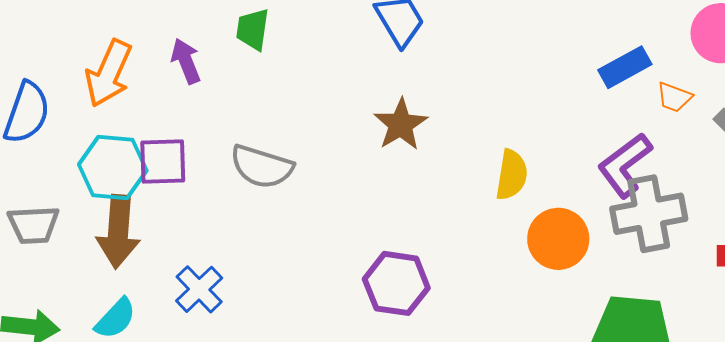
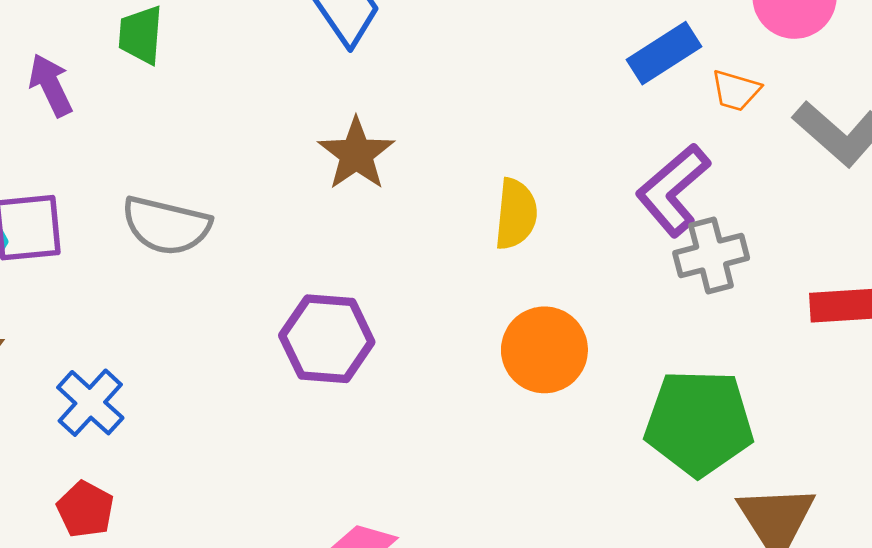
gray cross: (649, 214) -> (711, 255), size x0.7
orange circle: (558, 239) -> (544, 350), moved
purple hexagon: (396, 283) -> (327, 339), moved

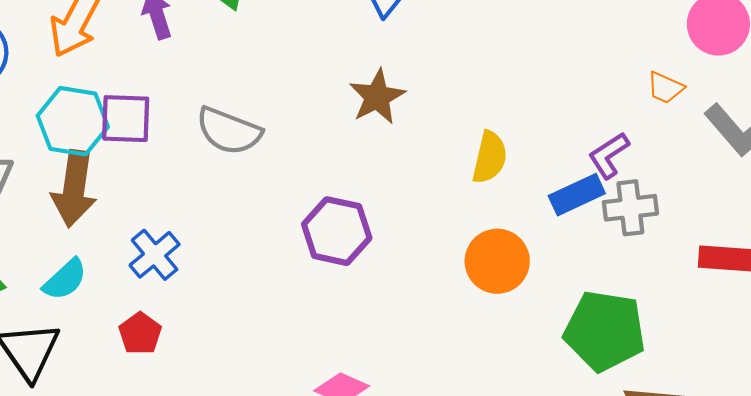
blue rectangle: (664, 53) -> (577, 195), moved
purple L-shape: (673, 190) -> (609, 155), size x0.7

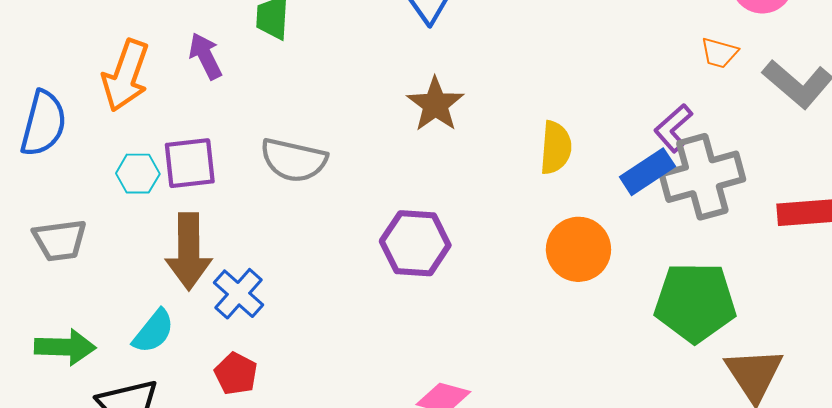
cyan hexagon: (73, 121) -> (138, 174), size x0.6
brown arrow: (74, 189) -> (189, 251), moved
gray cross: (630, 208) -> (702, 177), size x1.5

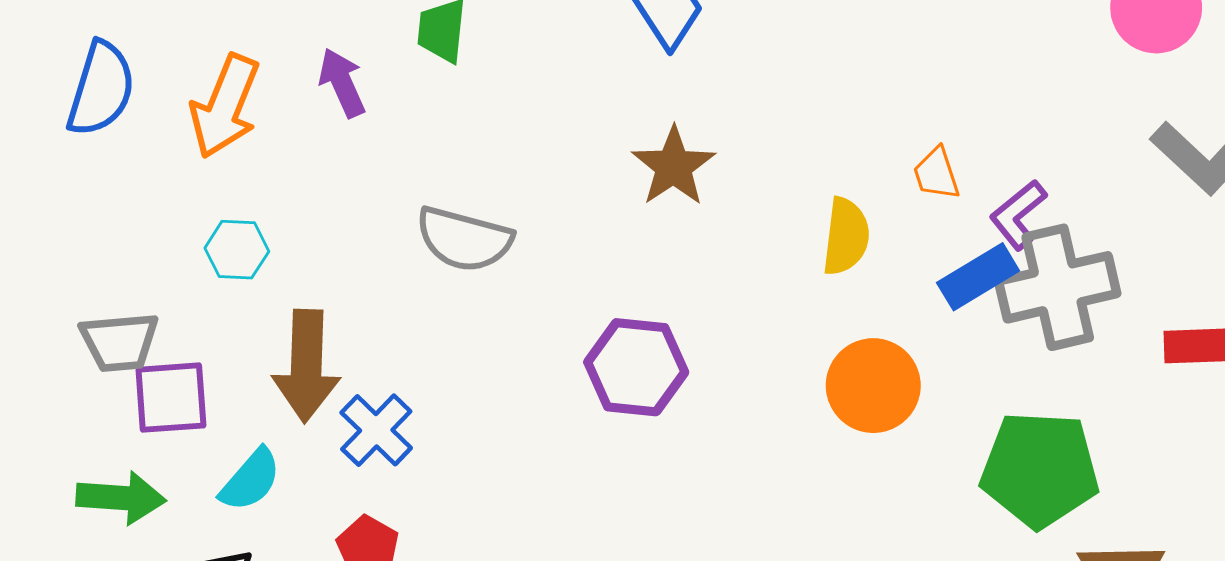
orange trapezoid: (719, 53) -> (936, 174), moved, turned 54
blue semicircle: (43, 123) -> (101, 89), moved
purple square: (190, 163) -> (171, 398), moved

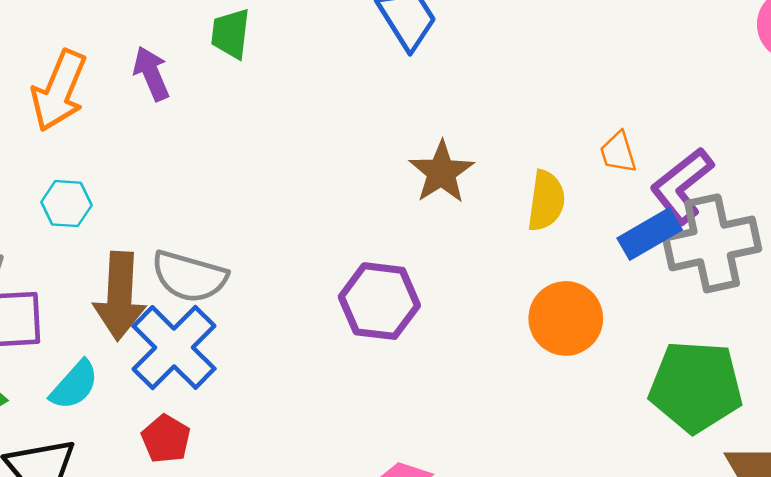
brown star: (674, 166) -> (441, 172), moved
purple L-shape: (1018, 215) -> (682, 186), size x1.4
gray semicircle: (464, 239) -> (189, 276), moved
blue cross: (376, 430) -> (174, 347), size x1.5

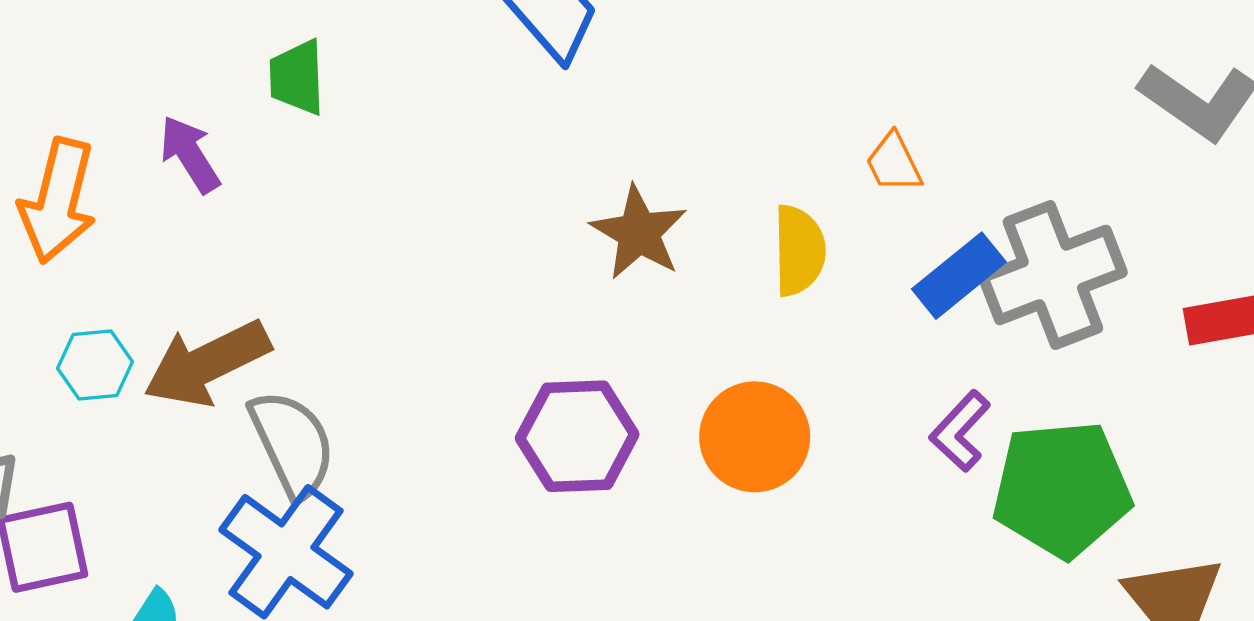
purple L-shape: (682, 186) -> (960, 431), moved, size x0.7
gray semicircle: (189, 276) -> (292, 444), turned -122
brown arrow: (120, 296) -> (207, 363), moved, turned 70
orange circle: (566, 318) -> (755, 437), moved

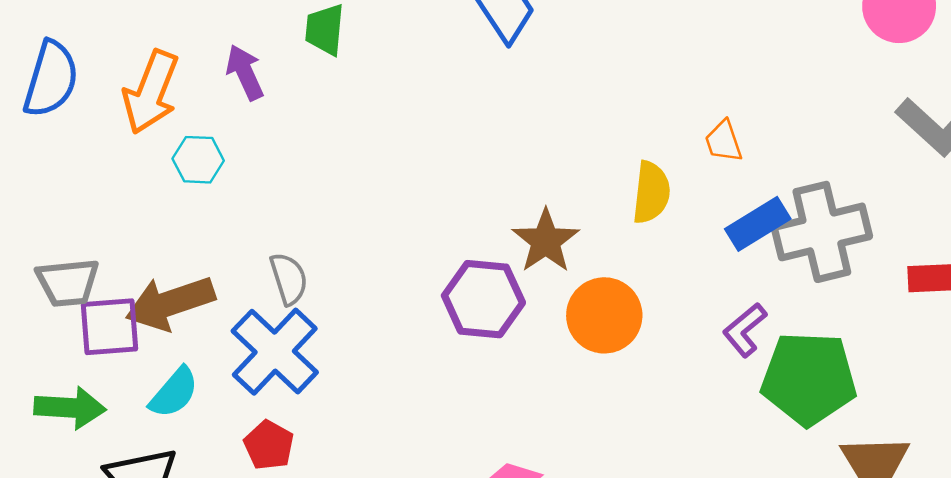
brown star: (639, 233) -> (546, 241), moved
brown arrow: (207, 363) -> (170, 303), moved
cyan hexagon: (95, 365) -> (198, 160), moved
gray semicircle: (292, 444) -> (289, 279), size x0.7

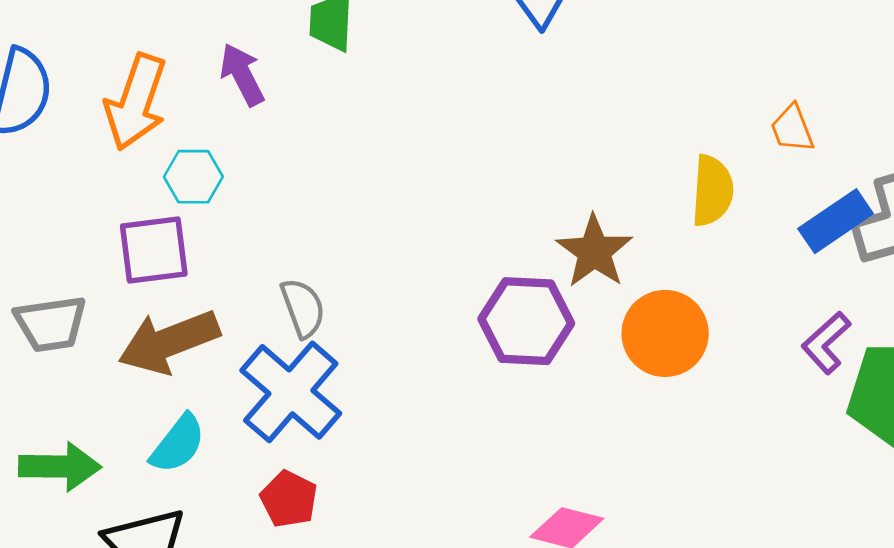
purple square: (109, 327) -> (154, 250), moved

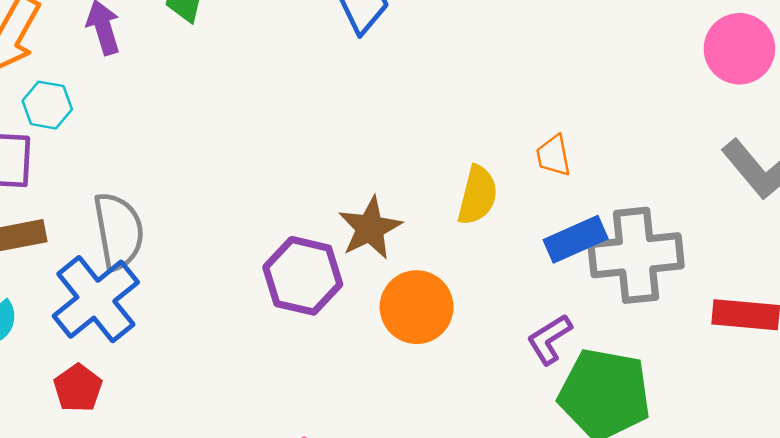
gray semicircle: (303, 308) -> (119, 231), size x1.5

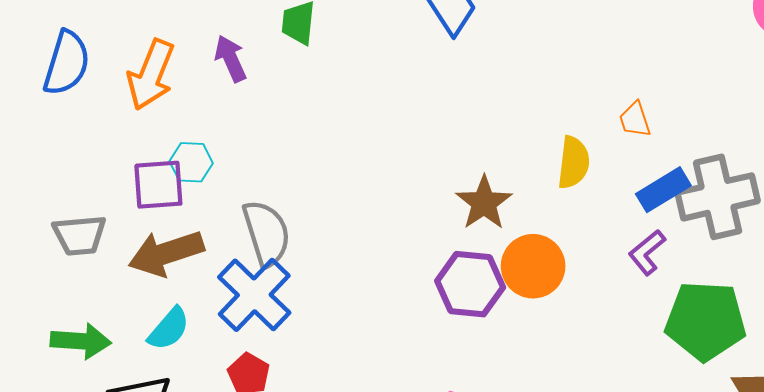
cyan hexagon: (47, 105) -> (191, 162), moved
purple hexagon: (303, 276) -> (470, 284), moved
purple L-shape: (549, 339) -> (647, 252), moved

